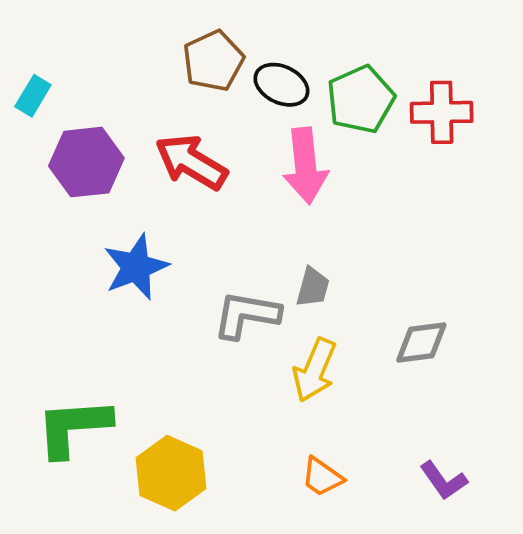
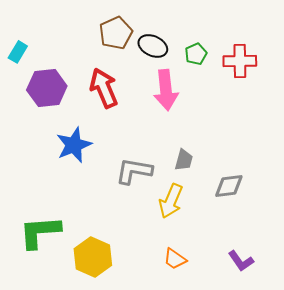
green pentagon: (361, 99) -> (196, 54), size x0.6
red arrow: (191, 162) -> (104, 88), turned 36
gray trapezoid: (313, 287) -> (184, 160), moved

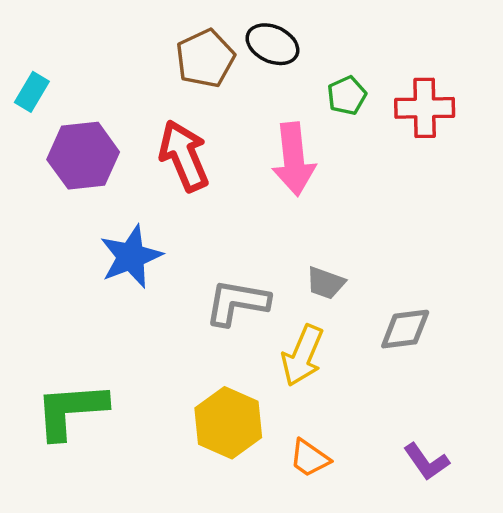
black ellipse: (153, 46) -> (272, 44), moved
gray trapezoid: (184, 160) -> (326, 283), turned 95
yellow hexagon: (93, 257) -> (228, 423), moved

